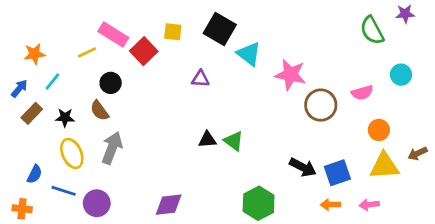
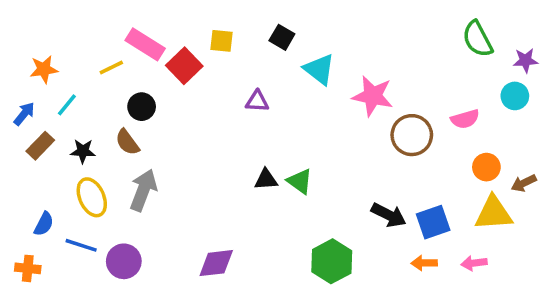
purple star: (405, 14) -> (526, 60), moved
black square: (220, 29) -> (282, 37), size x0.6
brown arrow: (418, 153) -> (524, 183), moved

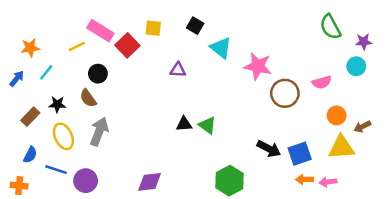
brown rectangle: (40, 146) -> (30, 117), moved
orange arrow: (424, 263) -> (305, 179), moved

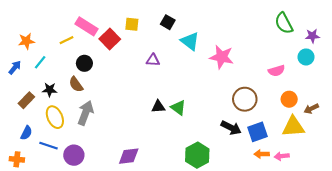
brown circle: (285, 93) -> (245, 99), moved

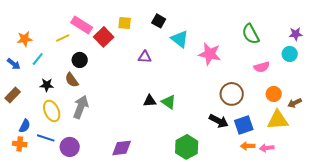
green semicircle: (284, 23) -> (251, 34), moved
blue arrow: (15, 68) -> (14, 64), turned 88
brown rectangle: (26, 100) -> (13, 95), moved
orange cross: (17, 159) -> (20, 144), moved

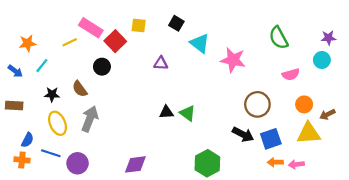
black circle: (80, 60) -> (102, 67), moved
brown rectangle: (13, 95) -> (14, 106), turned 49

